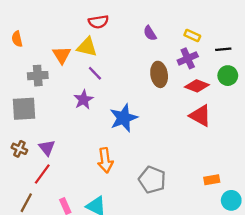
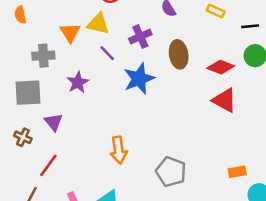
purple cross: (188, 58) -> (140, 37), moved
purple star: (84, 100) -> (78, 82), moved
blue star: (124, 118) -> (139, 79), moved
purple triangle: (47, 148) -> (54, 122), moved

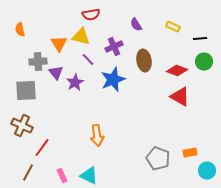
purple star: (78, 82) -> (75, 83), moved
purple triangle: (54, 122) -> (56, 73), moved
brown cross: (23, 137) -> (22, 126), size x1.5
gray pentagon: (171, 172) -> (158, 159), moved

